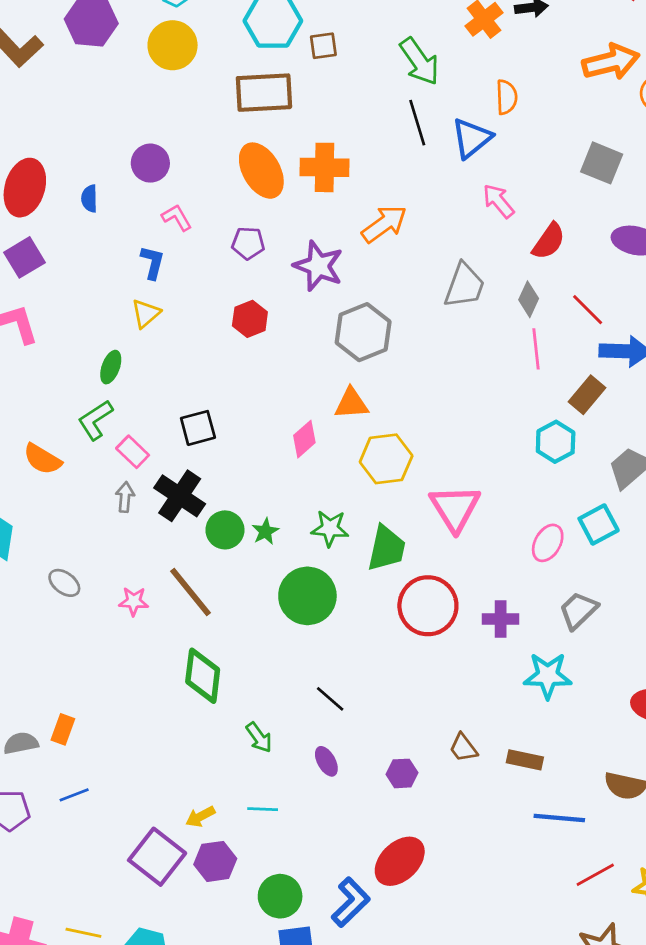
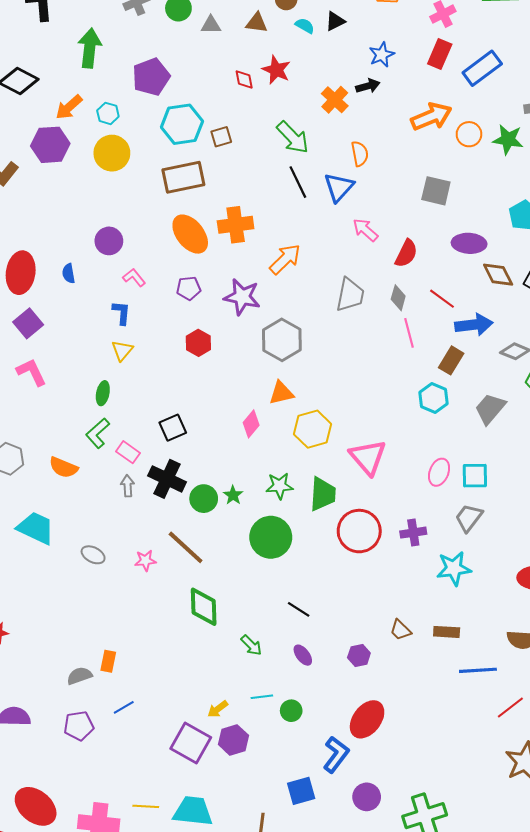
cyan square: (599, 524) -> (475, 476), moved, turned 36
green circle: (280, 896) -> (291, 711), moved, size x0.7

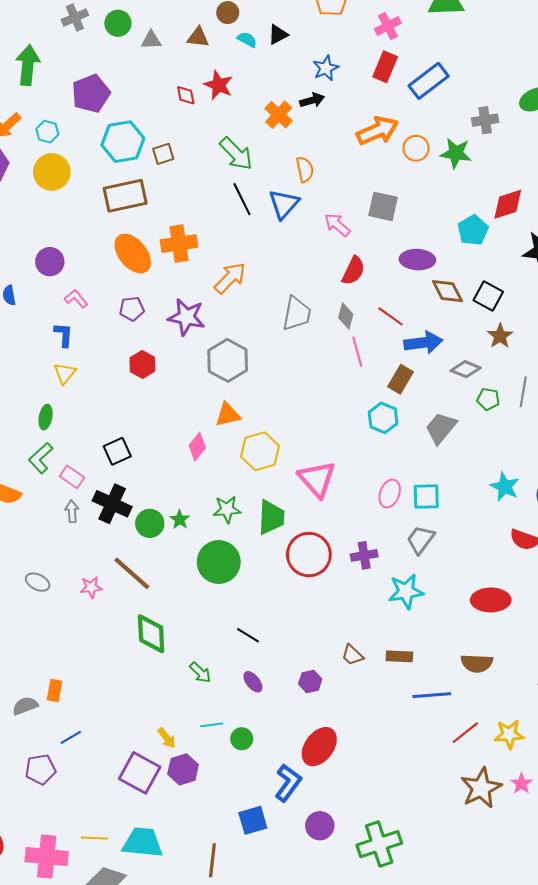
pink arrow: (365, 230) -> (337, 225), moved
yellow arrow: (218, 709) -> (167, 738), turned -90
purple pentagon: (79, 726) -> (40, 769), moved

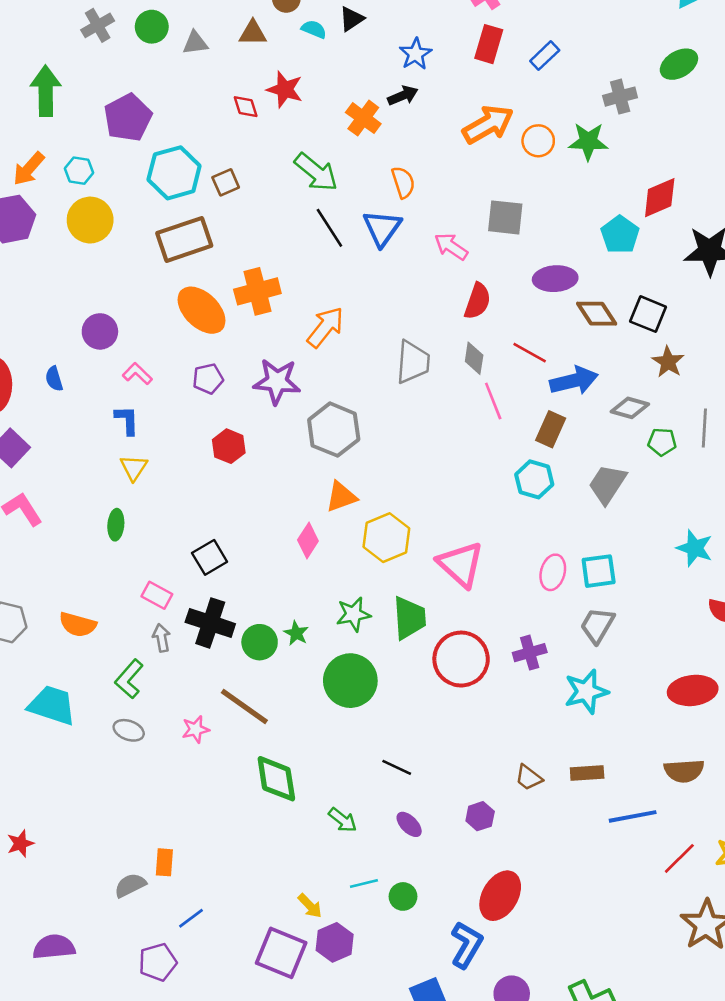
blue rectangle: (429, 81) -> (545, 56), size x0.6
green L-shape: (41, 458) -> (129, 679), moved

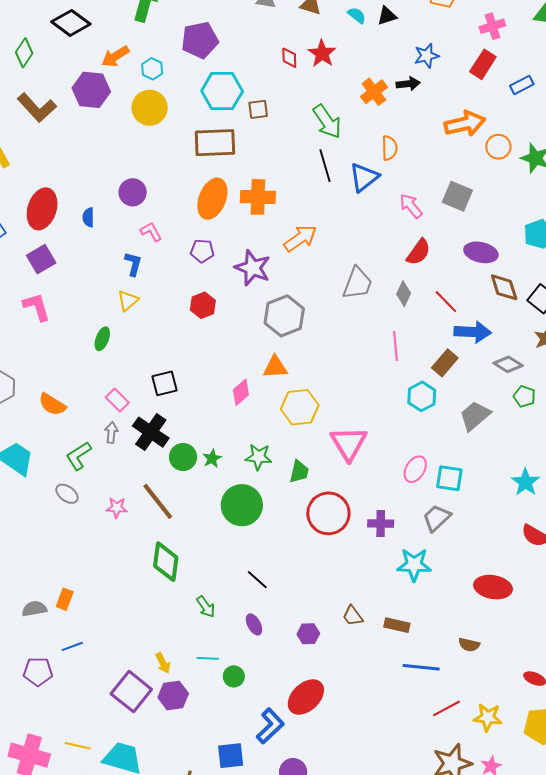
orange ellipse: (202, 310) -> (212, 199), turned 51
pink line: (493, 401) -> (395, 346), moved
green trapezoid: (409, 618) -> (299, 472), size x0.7
brown semicircle: (684, 771) -> (469, 645), size x0.7

